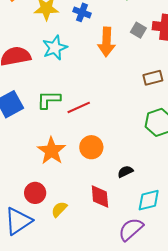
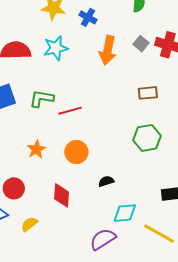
orange star: (51, 151) -> (36, 149), size x0.7
red diamond: (100, 197) -> (62, 195), moved
yellow semicircle: (59, 209) -> (29, 224), moved

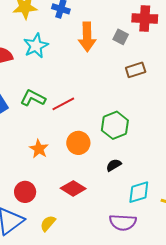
gray square: (141, 44) -> (121, 37), moved
green L-shape: (42, 99) -> (33, 98), turned 30
green hexagon: (147, 138) -> (115, 125), moved
red diamond: (62, 195) -> (73, 188), turned -50
purple semicircle: (103, 239) -> (123, 222), turned -132

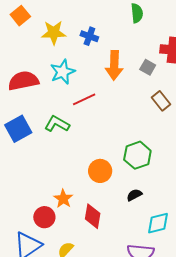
brown rectangle: (136, 70) -> (161, 101), turned 66
red line: (63, 104) -> (84, 99), moved
orange star: (39, 149) -> (63, 199), moved
red diamond: (73, 188) -> (93, 216), turned 65

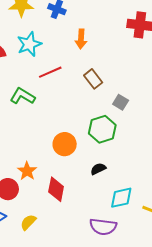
orange arrow: (114, 65) -> (81, 39), size x0.7
gray square: (148, 67) -> (121, 102), moved
brown rectangle: (161, 101) -> (93, 79), moved

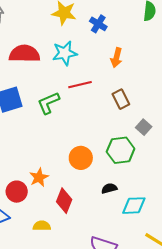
green L-shape: (22, 96) -> (48, 103), turned -65
cyan diamond: (121, 198) -> (134, 206), moved
yellow semicircle: (28, 222) -> (42, 226), moved, turned 36

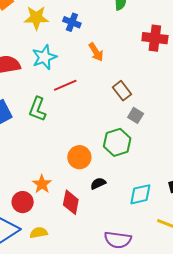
orange arrow: (116, 58) -> (96, 52), turned -36
brown rectangle: (121, 99) -> (122, 91), moved
green L-shape: (48, 103) -> (37, 109), turned -35
black semicircle: (109, 188) -> (98, 183), moved
yellow semicircle: (42, 226) -> (39, 233), moved

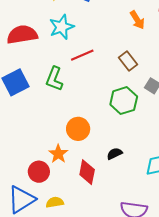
orange arrow: (96, 52) -> (137, 20), moved
brown rectangle: (122, 91) -> (128, 61), moved
green hexagon: (117, 142) -> (124, 101), moved
orange circle: (79, 157) -> (78, 129), moved

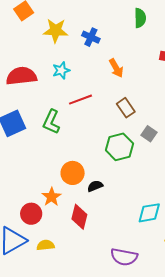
orange arrow: (137, 20) -> (116, 68), moved
cyan star: (62, 27) -> (61, 70), size x0.7
black semicircle: (115, 154) -> (95, 186), moved

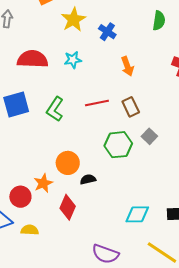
yellow star: (56, 31) -> (73, 20), turned 30
red line: (80, 100) -> (97, 103), moved

